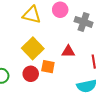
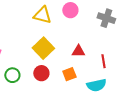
gray cross: (84, 22) -> (106, 18), moved
orange square: (48, 67) -> (69, 74), moved, turned -32

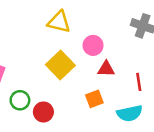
pink circle: (70, 10) -> (93, 45), moved
red circle: (41, 73) -> (43, 112), moved

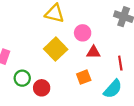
cyan semicircle: (130, 113) -> (113, 89), turned -36

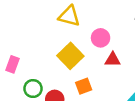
orange square: (84, 77) -> (84, 86), moved

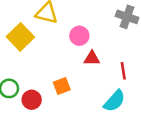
yellow square: (70, 56) -> (20, 37), moved

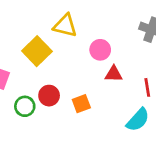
red circle: (32, 100) -> (49, 96), moved

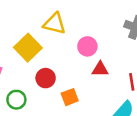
red circle: (49, 96) -> (46, 78), moved

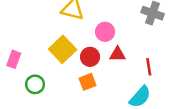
yellow square: (28, 48) -> (63, 49), moved
red circle: (46, 78) -> (90, 57), moved

